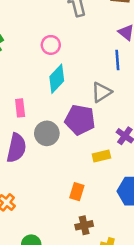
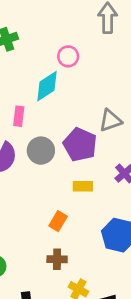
cyan diamond: (57, 79) -> (47, 86), moved
yellow rectangle: (101, 156) -> (83, 186), moved

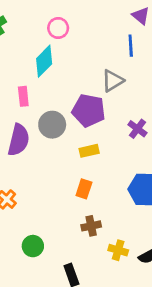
yellow rectangle: (83, 186) -> (89, 151), moved

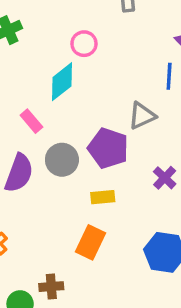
pink rectangle: (23, 96) -> (31, 121), turned -42
orange rectangle: (84, 189) -> (91, 242), size x1.4
brown cross: (91, 226) -> (51, 287), moved

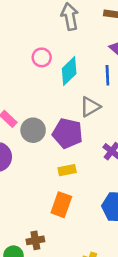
cyan diamond: (62, 82) -> (69, 71), moved
gray circle: (62, 160) -> (33, 130), moved

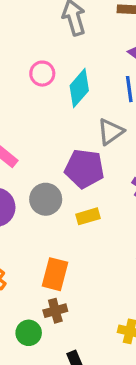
gray circle: (33, 130) -> (46, 199), moved
orange rectangle: (61, 205) -> (55, 274), moved

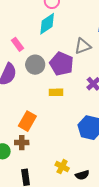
cyan diamond: (79, 88) -> (47, 24), moved
gray circle: (46, 199) -> (35, 65), moved

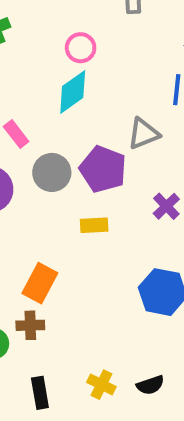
yellow cross: (62, 167) -> (101, 385), moved

